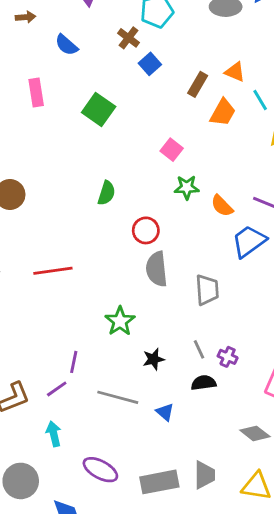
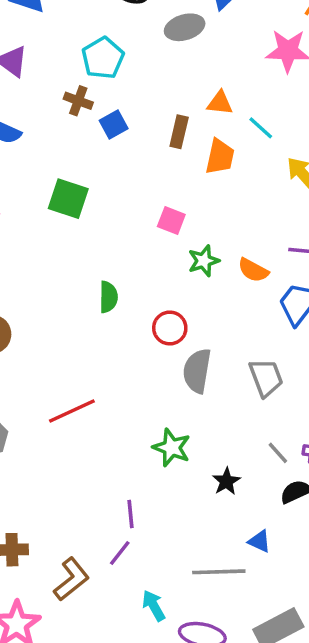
blue square: (150, 64) -> (114, 125), turned 30
gray semicircle: (157, 269) -> (197, 371), turned 32
gray line: (118, 397) -> (219, 572), moved
cyan arrow: (54, 434) -> (154, 606), moved

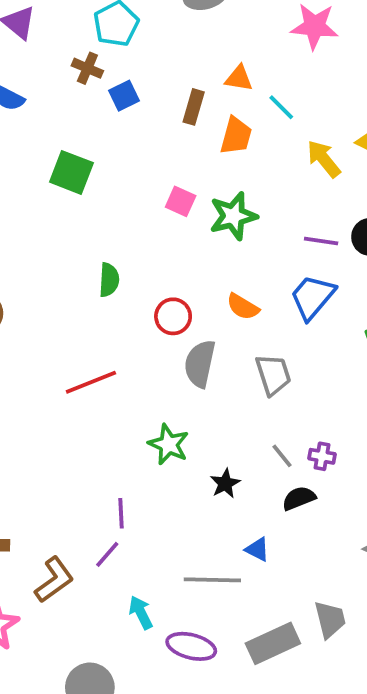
green star: (204, 261) -> (233, 216), moved, size x1.4
orange semicircle: (253, 270) -> (243, 307), moved
red line: (72, 411) -> (91, 382), moved

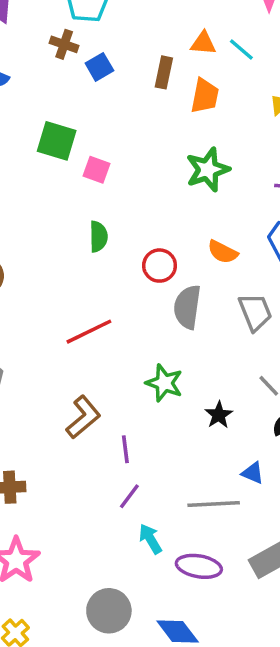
cyan line: (281, 107) -> (241, 49), moved
pink square: (181, 201) -> (97, 170), moved
purple line: (107, 554) -> (129, 496), moved
brown L-shape: (54, 580) -> (83, 417), moved

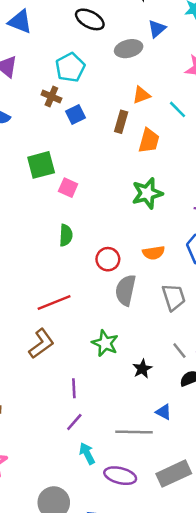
orange triangle: (203, 43) -> (141, 95), moved, turned -30
green square: (57, 141) -> (41, 165), turned -36
orange semicircle: (223, 252) -> (154, 253), turned -40
brown L-shape: (83, 417) -> (41, 344), moved

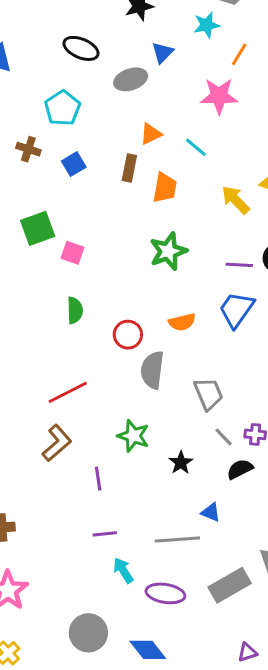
brown cross: (51, 96) -> (28, 149), moved
gray trapezoid: (174, 297) -> (208, 394), moved
purple line: (74, 388) -> (98, 479), moved
purple line: (74, 422) -> (105, 534), turned 48

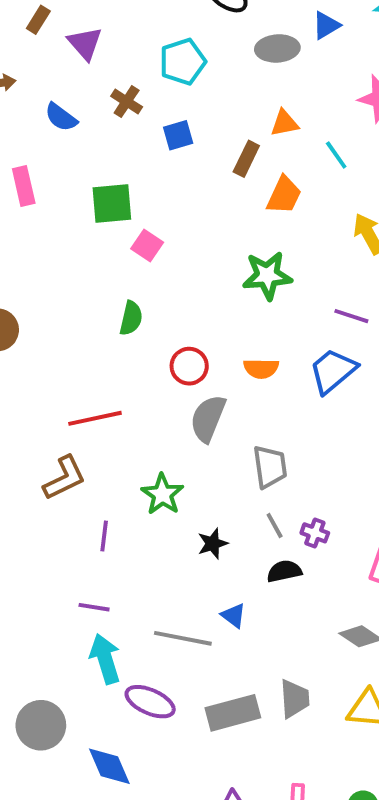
cyan arrow: (123, 570) -> (105, 659), size x1.4

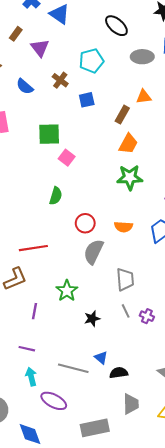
orange trapezoid: (284, 195) -> (128, 144), moved
black semicircle: (284, 571) -> (119, 373), moved
cyan arrow: (105, 659) -> (31, 377), size x0.7
gray rectangle: (233, 713) -> (95, 428), moved

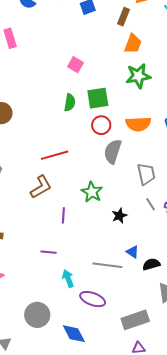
green square: (49, 134) -> (98, 98), moved
orange semicircle: (123, 227) -> (138, 124), size x1.4
purple line: (27, 349) -> (49, 252), moved

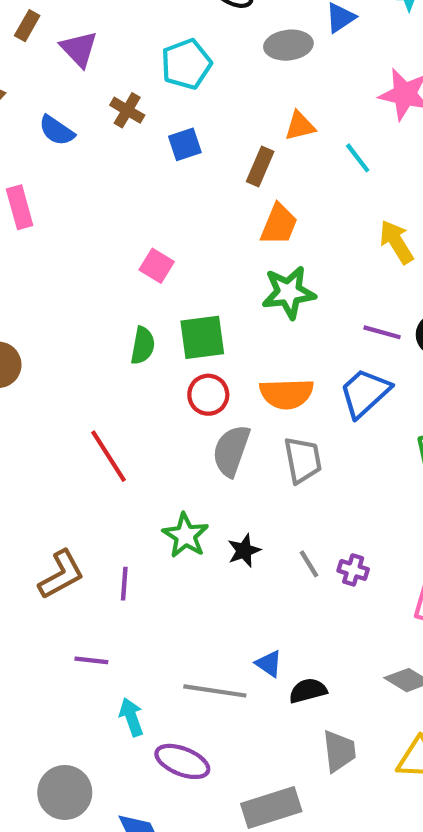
red line: (55, 155) -> (108, 456), turned 72
gray trapezoid: (146, 174) -> (303, 460), moved
brown L-shape: (41, 187) -> (61, 575), moved
black star: (119, 216) -> (244, 551), moved

